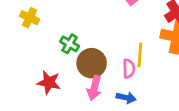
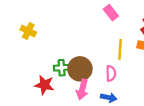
green cross: (70, 44) -> (62, 68), moved, turned -35
yellow line: (140, 55) -> (120, 49), moved

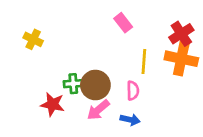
pink rectangle: (111, 13) -> (123, 23), moved
pink arrow: (82, 90) -> (98, 110), turned 36

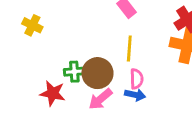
yellow line: (144, 61) -> (129, 48), moved
blue arrow: (130, 120) -> (135, 95), moved

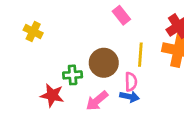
yellow line: (129, 48) -> (140, 55), moved
brown circle: (97, 73) -> (104, 63), moved

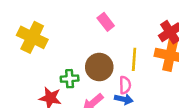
pink rectangle: (121, 15) -> (106, 22), moved
yellow cross: (33, 32) -> (32, 37), size x1.6

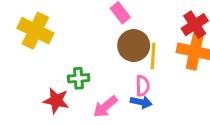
brown circle: (99, 67) -> (134, 46), moved

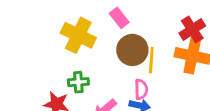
yellow cross: (35, 31) -> (78, 35), moved

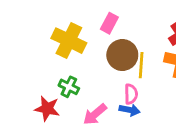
pink rectangle: (119, 18) -> (109, 23), turned 66
green cross: (78, 82) -> (69, 87), turned 30

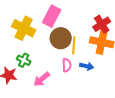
pink rectangle: (109, 23) -> (52, 16), size x1.5
blue arrow: (130, 110) -> (87, 66), moved

